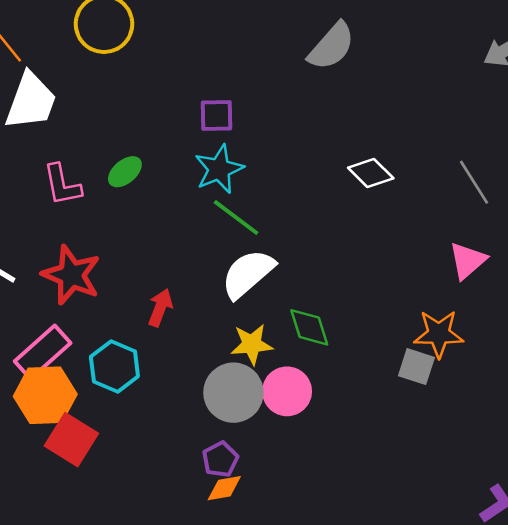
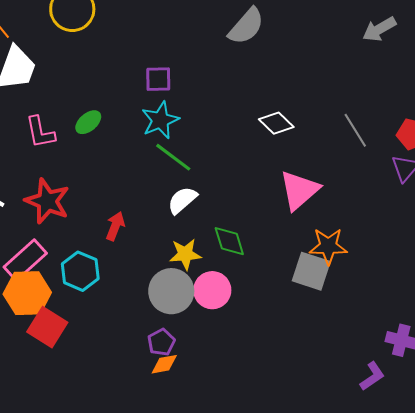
pink triangle: (467, 261) -> (299, 190), moved, size x1.4
white semicircle: (248, 274) -> (182, 200), size x0.7
gray square: (416, 367) -> (311, 271), size x1.4

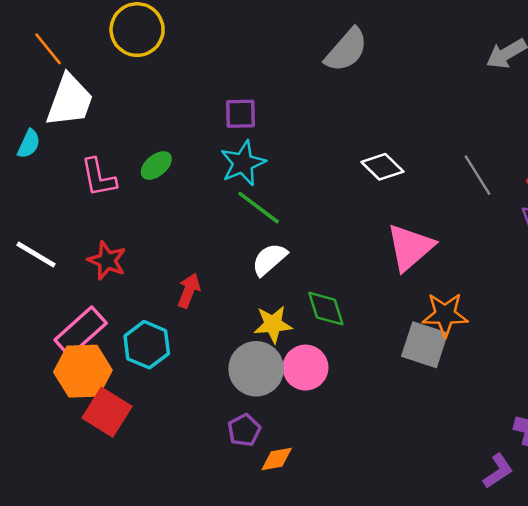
red star: (47, 201) -> (107, 261), size x0.7
orange diamond: (164, 364) -> (277, 459), moved

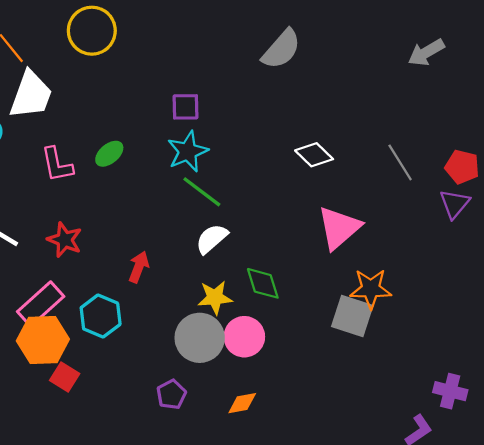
red square: (107, 412) -> (65, 377), size x0.7
purple pentagon: (244, 430) -> (171, 394), moved
orange diamond: (277, 459) -> (242, 403), moved

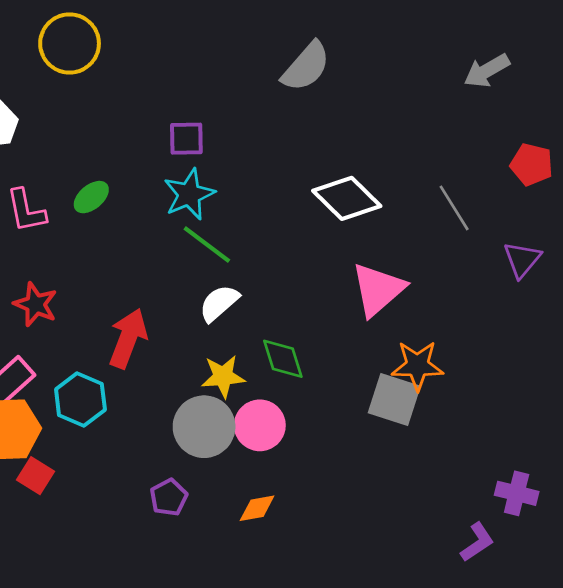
white diamond: (314, 155) -> (347, 198), size x1.4
red pentagon: (462, 167) -> (532, 164), moved
red arrow: (139, 267) -> (128, 338), size x1.5

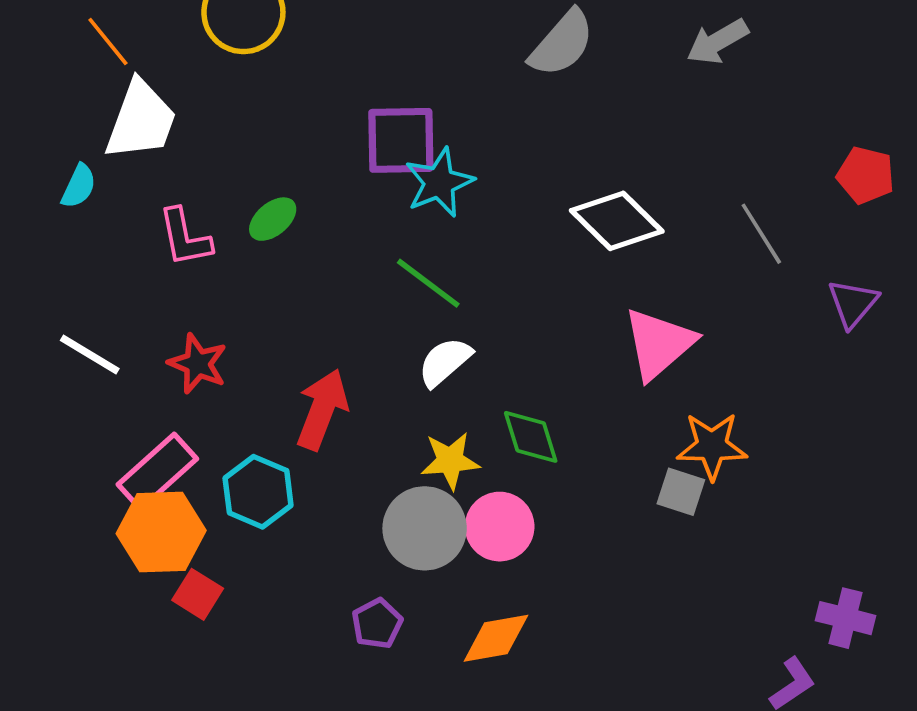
gray arrow: (487, 71) -> (717, 42), moved
purple square: (186, 139) -> (401, 140), size x1.5
cyan star: (189, 194) -> (439, 182), moved
gray square: (394, 400) -> (681, 492), size x0.7
orange diamond: (257, 508) -> (496, 638), size x1.4

